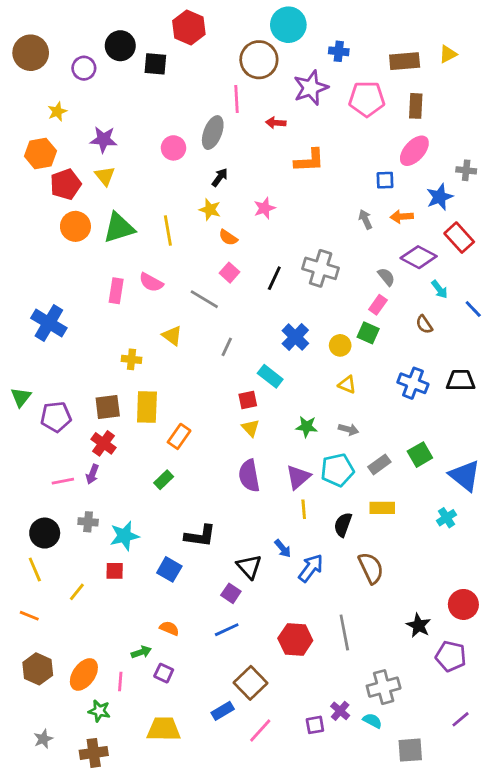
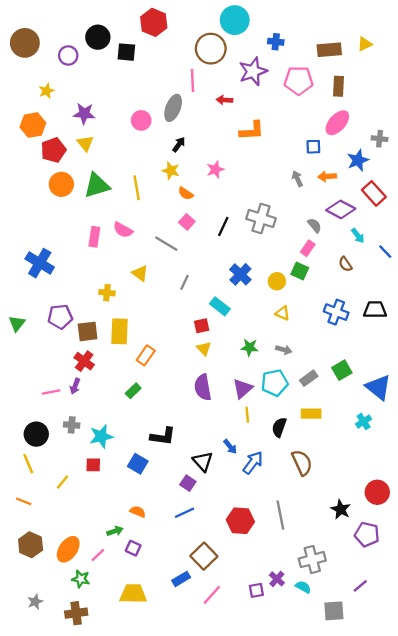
purple pentagon: (56, 417) -> (60, 317), moved
pink line: (120, 681) -> (98, 555), turned 42
purple line: (461, 719) -> (360, 586), moved

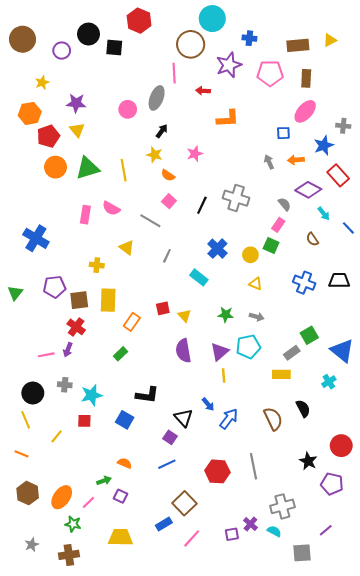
red square: (202, 326) -> (163, 308), moved
gray rectangle: (309, 378) -> (292, 353), moved
black semicircle: (279, 427) -> (303, 408), moved, turned 132

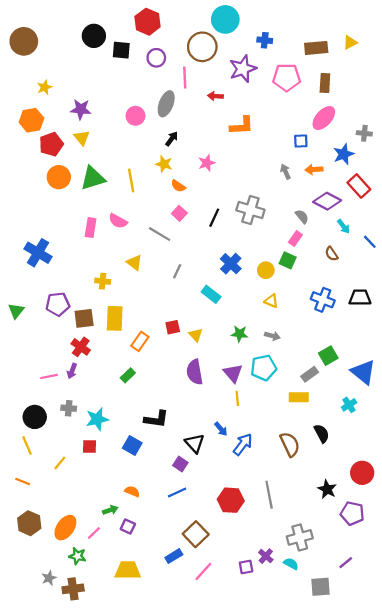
purple circle: (62, 51) -> (156, 58), moved
purple triangle: (220, 352) -> (233, 373), turned -30
gray star: (32, 545) -> (49, 578), moved

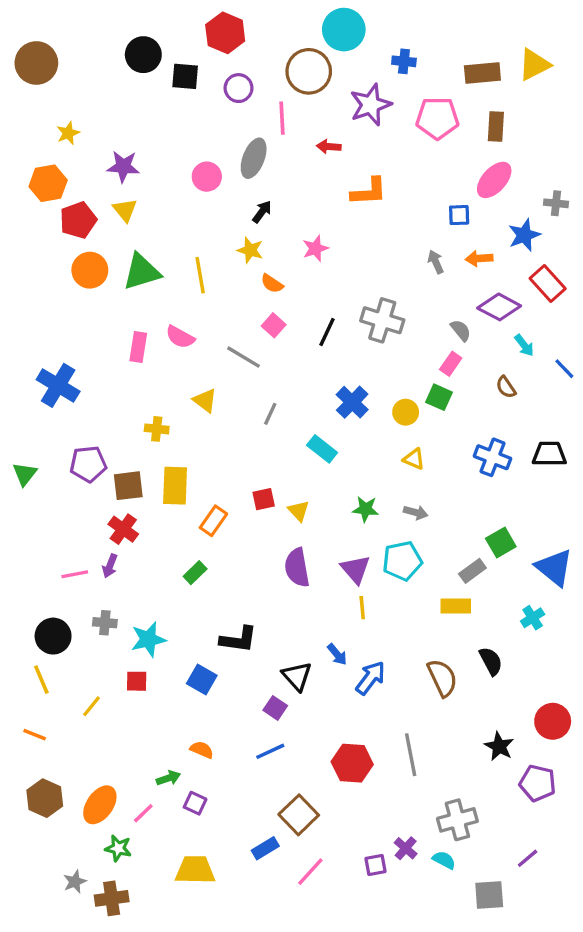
yellow triangle: (350, 42) -> (534, 65), size x1.5

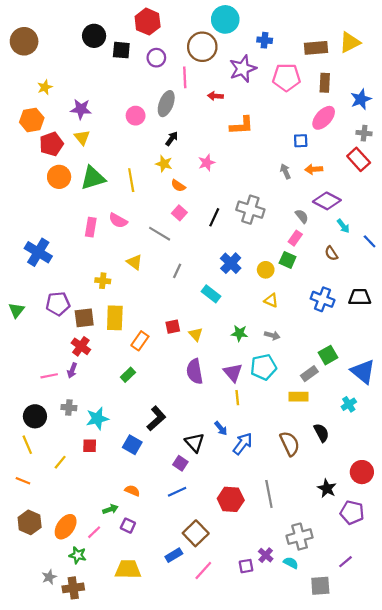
blue star: (524, 235) -> (361, 99), moved
red rectangle: (548, 284) -> (359, 159), moved
black L-shape: (239, 639) -> (156, 418), turned -50

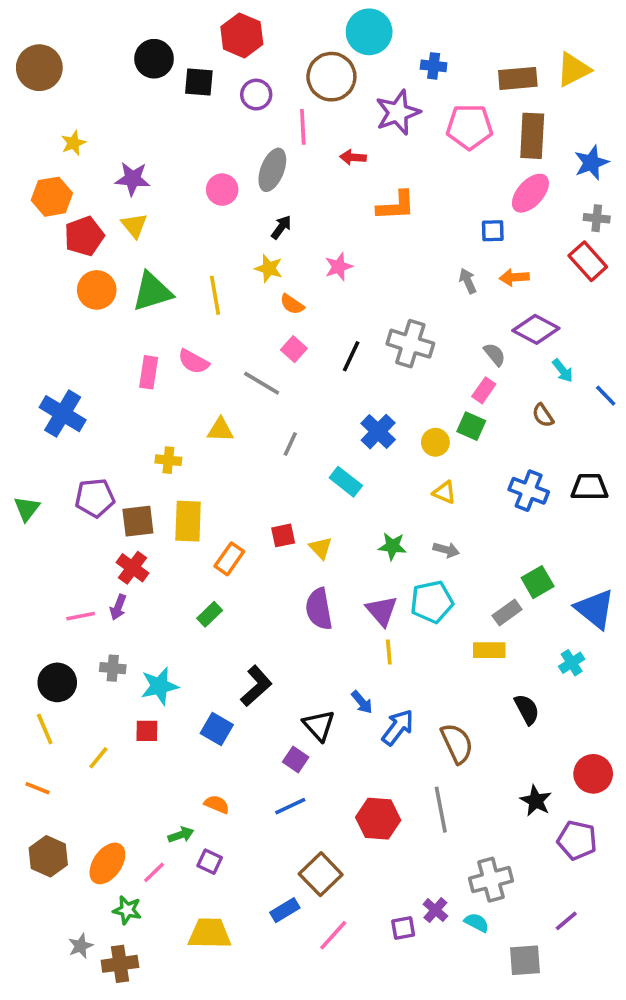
brown rectangle: (325, 83) -> (532, 136), size x1.4
yellow triangle: (134, 262) -> (220, 430), turned -35
brown semicircle: (290, 444) -> (457, 743), moved

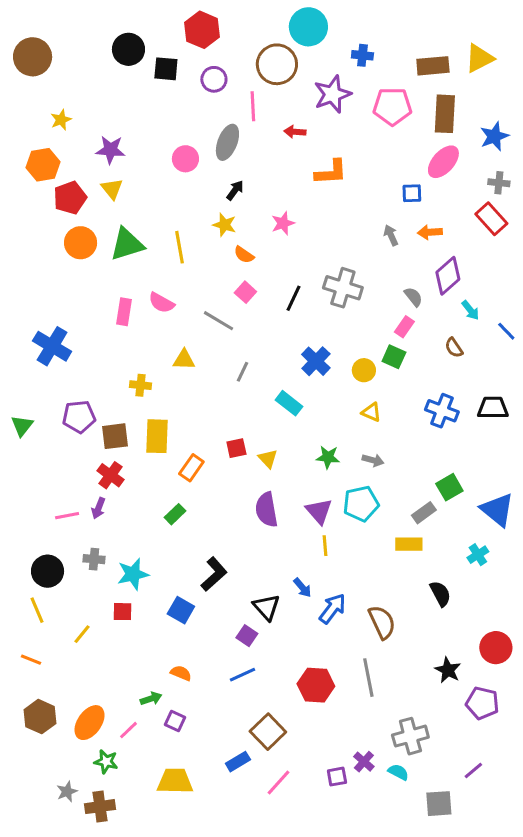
purple diamond: (536, 329) -> (448, 276), turned -69

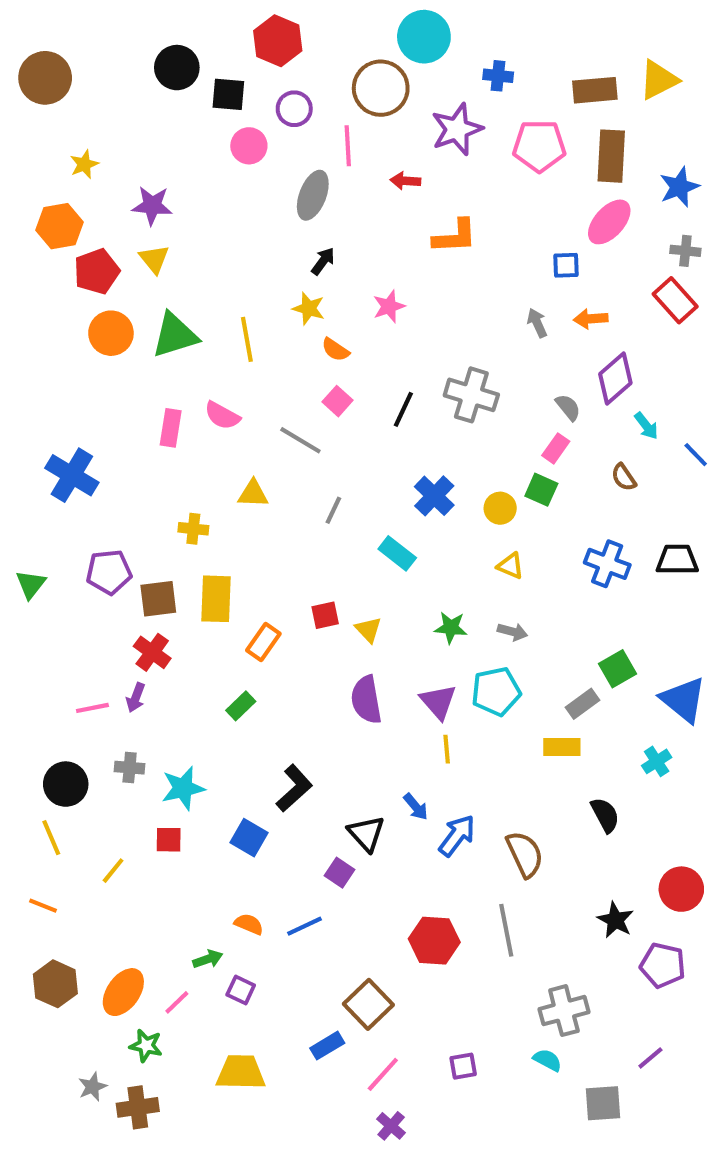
pink circle: (185, 159) -> (249, 146), moved
blue line: (242, 675) -> (305, 926), moved
purple cross: (364, 762) -> (391, 1126), moved

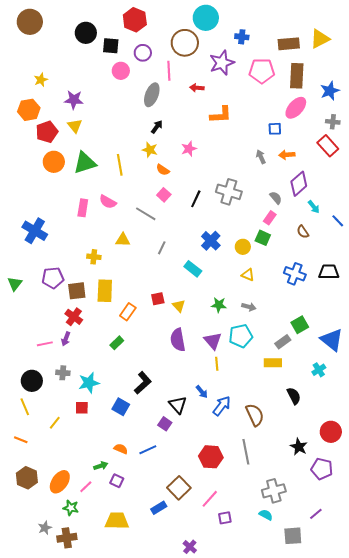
brown circle: (45, 78) -> (30, 22), moved
pink line: (383, 1074) -> (210, 499), moved

